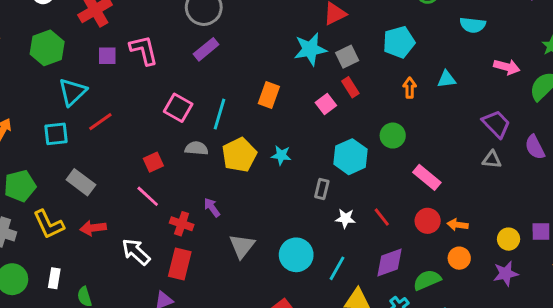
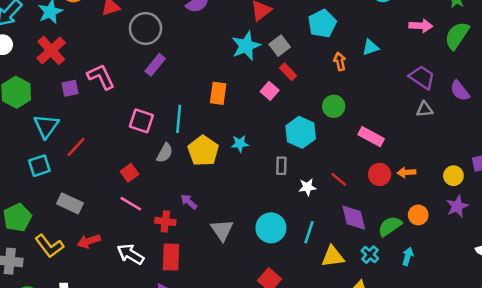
gray semicircle: (196, 148) -> (165, 153), turned 126
orange circle: (459, 258) -> (418, 215), moved
purple diamond: (389, 262) -> (354, 218), turned -72

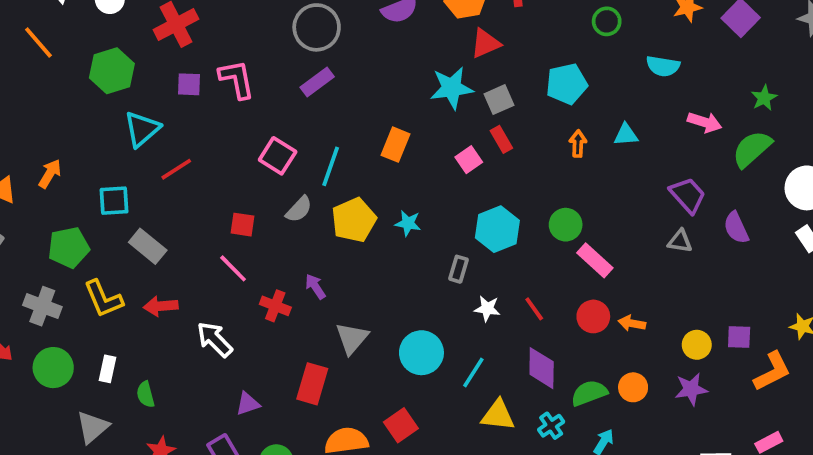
green circle: (334, 106) -> (566, 225), moved
cyan square: (39, 166) -> (114, 201), moved
red square: (130, 173) -> (242, 225), turned 30
red rectangle: (171, 257) -> (312, 384), moved

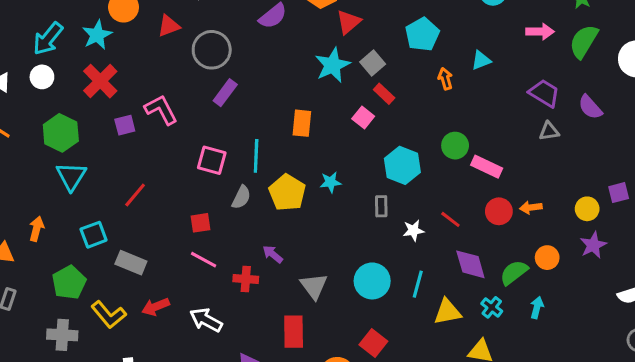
cyan triangle: (142, 129) -> (71, 176), moved

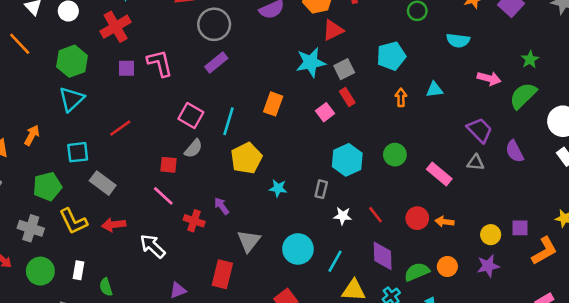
pink rectangle: (487, 167) -> (439, 174), moved
cyan star: (331, 182) -> (278, 188), moved
gray semicircle: (241, 197) -> (193, 149), moved

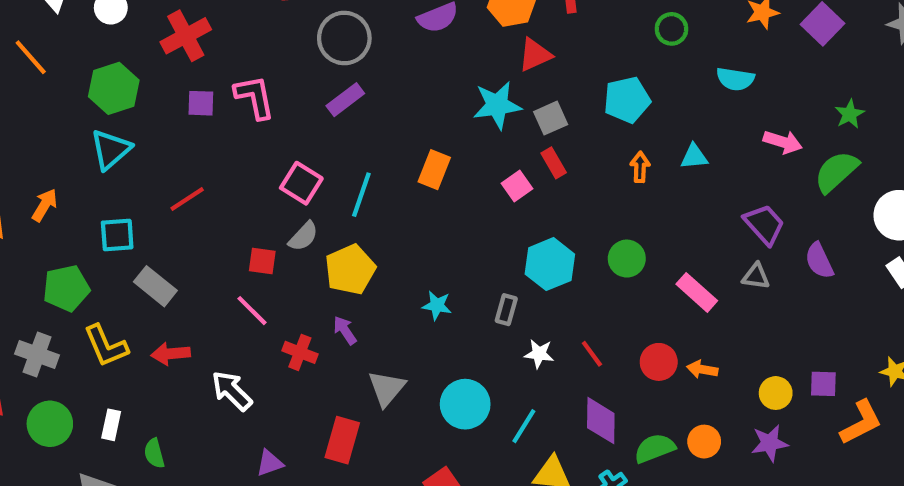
yellow pentagon: (246, 158) -> (350, 270), moved

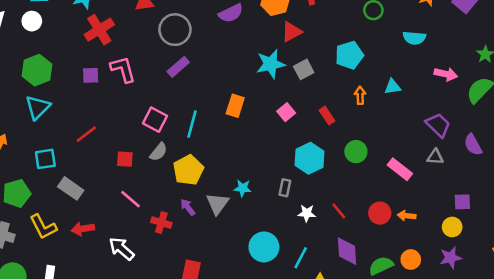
red cross: (186, 36) -> (99, 30), moved
red rectangle: (554, 163) -> (327, 116), moved
red square: (262, 261) -> (125, 159), moved
purple square: (823, 384) -> (462, 202), moved
gray triangle: (387, 388) -> (217, 204), moved

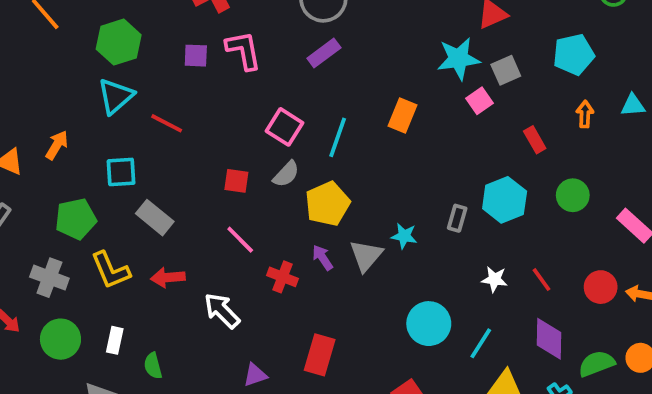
pink square: (286, 112) -> (479, 101), moved
red line: (86, 134) -> (167, 123), moved, turned 60
gray rectangle: (285, 188) -> (457, 218), moved

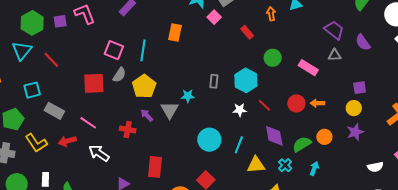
green hexagon: (119, 42) -> (32, 23), moved
red line: (167, 123) -> (51, 60), turned 30
red square: (236, 181) -> (94, 83), size x1.6
cyan hexagon: (505, 200) -> (246, 80), moved
pink line: (240, 240) -> (88, 123), moved

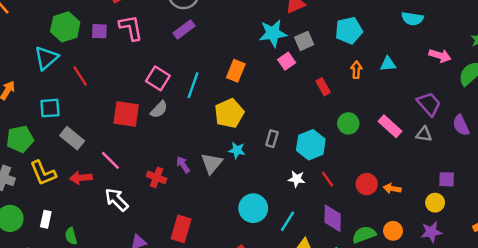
pink rectangle: (308, 68) -> (390, 126), moved
yellow pentagon: (144, 86) -> (229, 113), moved

